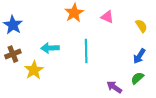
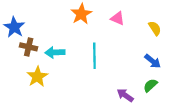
brown cross: (13, 54) -> (29, 47), moved, turned 35
blue arrow: (139, 56) -> (153, 61), turned -84

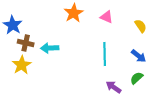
cyan line: (94, 56) -> (105, 54), moved
yellow star: (37, 77) -> (22, 65), moved

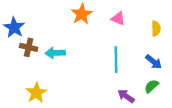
yellow semicircle: (141, 26) -> (156, 29), turned 32
yellow star: (22, 65) -> (36, 93), moved

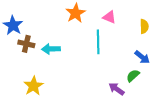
cyan line: (116, 60) -> (98, 42), moved
green semicircle: (151, 86) -> (133, 76), moved

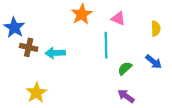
green semicircle: (133, 76) -> (125, 68), moved

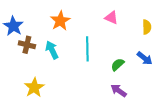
orange star: (82, 14) -> (60, 21), moved
cyan line: (106, 45) -> (87, 49), moved
cyan arrow: (55, 53) -> (52, 50), turned 66

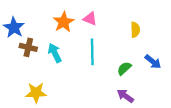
pink triangle: (111, 18) -> (90, 19), moved
yellow semicircle: (147, 27) -> (135, 30), moved
yellow star: (34, 87) -> (36, 93), turned 30

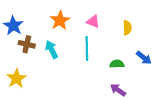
pink triangle: (90, 19) -> (93, 21), moved
green semicircle: (124, 68) -> (117, 64), turned 40
yellow star: (36, 93) -> (16, 78), moved, turned -30

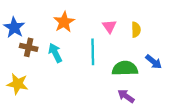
pink triangle: (93, 21) -> (109, 26), moved, turned 32
green semicircle: (117, 64) -> (125, 68), size x1.6
yellow star: (16, 78) -> (18, 84), turned -30

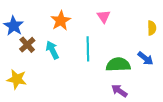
pink triangle: (109, 26) -> (104, 16), moved
yellow semicircle: (136, 30) -> (152, 28), moved
brown cross: (29, 47) -> (27, 45), turned 35

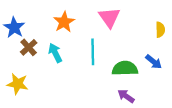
pink triangle: (104, 16) -> (109, 17), size x1.5

